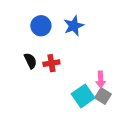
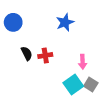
blue circle: (41, 26) -> (13, 22), moved
pink arrow: (101, 80) -> (83, 62), moved

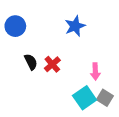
red cross: (45, 56) -> (52, 64), turned -32

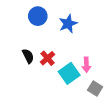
blue circle: (15, 26) -> (38, 16), moved
cyan square: (85, 98) -> (69, 73), moved

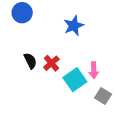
blue circle: (38, 16) -> (22, 13), moved

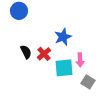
blue star: (74, 26) -> (63, 37), moved
cyan square: (75, 80) -> (64, 68), turned 30

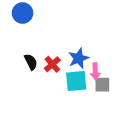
blue star: (63, 37) -> (79, 58), moved
gray square: (88, 82) -> (102, 85), moved, turned -32

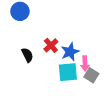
red cross: (52, 64) -> (51, 45), moved
gray square: (102, 85) -> (91, 75), turned 32

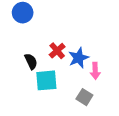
cyan square: (68, 72) -> (46, 80), moved
gray square: (91, 75) -> (84, 97), moved

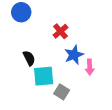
red cross: (57, 51) -> (60, 31), moved
gray square: (84, 97) -> (62, 92), moved

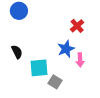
red cross: (60, 31) -> (77, 26), moved
black semicircle: (29, 58) -> (17, 52), moved

